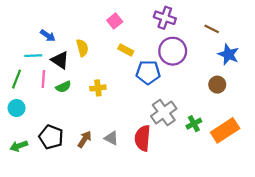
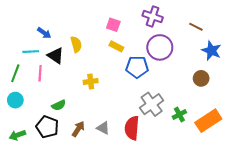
pink square: (115, 21) -> (113, 25), moved, turned -32
green semicircle: (63, 87) -> (59, 105), moved

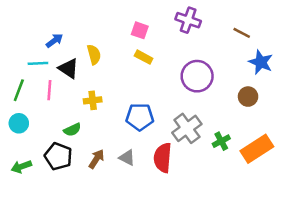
blue arrow: (44, 33) -> (54, 41), turned -72
purple circle: (160, 47) -> (197, 76), moved
blue pentagon: (137, 67) -> (140, 117), moved
yellow cross: (91, 81) -> (93, 100), moved

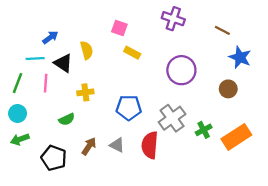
pink square: (140, 30) -> (119, 28), moved
black pentagon: (58, 156) -> (54, 158), moved
green arrow: (21, 167) -> (20, 139), moved

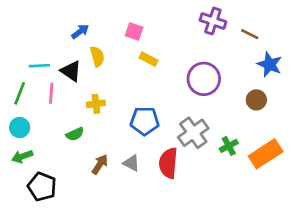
purple cross: (173, 19) -> (213, 21), moved
blue arrow: (50, 37) -> (80, 32), moved
black pentagon: (54, 158) -> (42, 187), moved

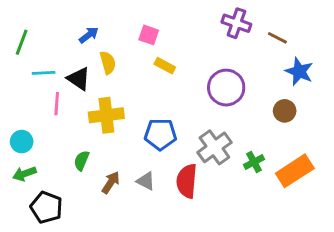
green line: (20, 93) -> (22, 42), moved
yellow cross: (96, 104) -> (106, 115), size x1.6
green semicircle: (75, 134) -> (82, 161), moved, turned 138

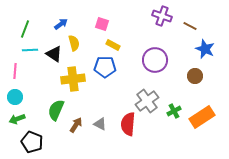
green line: (22, 42) -> (25, 29), moved
pink line: (57, 104) -> (15, 71), moved
blue pentagon: (160, 134) -> (105, 67), moved
green semicircle: (82, 161) -> (56, 110), size x1.5

